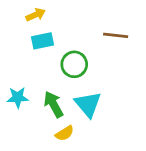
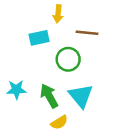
yellow arrow: (36, 15) -> (58, 14), moved, turned 120
brown line: (116, 35) -> (87, 33), moved

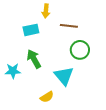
green circle: (68, 59) -> (80, 50), moved
green arrow: (49, 96) -> (34, 59), moved

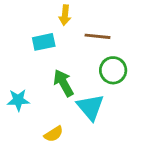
green arrow: (34, 59) -> (64, 83), moved
yellow semicircle: (47, 97) -> (54, 134), moved

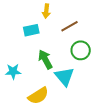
brown line: (98, 36) -> (70, 26), turned -36
yellow semicircle: (54, 134) -> (38, 96), size x1.5

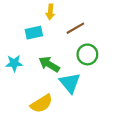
green arrow: (45, 59) -> (49, 64), turned -30
cyan star: (13, 72) -> (14, 63), moved

